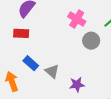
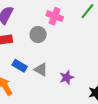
gray circle: (91, 41) -> (38, 35), moved

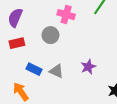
purple star: (67, 77) -> (88, 67), moved

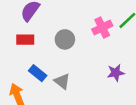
pink cross: (66, 15) -> (102, 28), moved, turned 35
purple star: (88, 67) -> (116, 73), moved

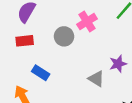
pink cross: (102, 28) -> (87, 22), moved
gray triangle: (62, 81) -> (96, 79), moved

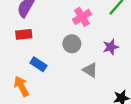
gray circle: (64, 36) -> (72, 44), moved
purple star: (118, 64) -> (111, 47), moved

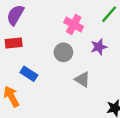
pink cross: (82, 17) -> (74, 25), turned -30
purple star: (111, 47) -> (99, 47), moved

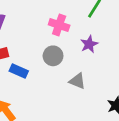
blue rectangle: (29, 74) -> (19, 71), moved

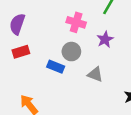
blue rectangle: (19, 71) -> (56, 67), moved

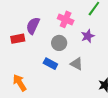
purple semicircle: (17, 24) -> (33, 26), moved
blue rectangle: (56, 67) -> (50, 64), moved

